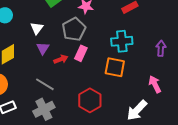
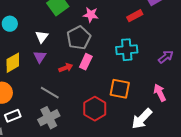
purple triangle: (43, 48) -> (40, 57), moved
purple arrow: (161, 48) -> (166, 57), turned 49
orange square: (115, 67) -> (120, 89), moved

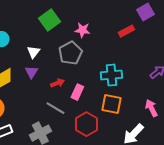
cyan cross: (127, 50) -> (111, 75), moved
pink rectangle: (86, 62) -> (77, 92), moved
gray line: (50, 93) -> (55, 108), moved

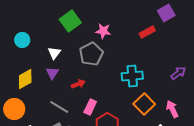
pink rectangle: (77, 92) -> (90, 107), moved
orange square: (111, 104) -> (144, 104), moved, turned 35
gray line: (55, 108) -> (59, 107), moved

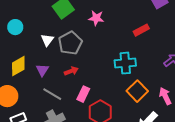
red rectangle: (147, 32) -> (141, 30), moved
gray pentagon: (91, 54) -> (70, 43), moved
purple triangle: (52, 73) -> (42, 70), moved

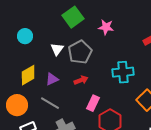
cyan cross: (125, 63) -> (123, 72), moved
purple triangle: (42, 70) -> (52, 79), turned 32
gray line: (52, 94) -> (50, 103), moved

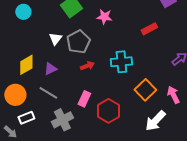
cyan circle: (25, 36) -> (23, 12), moved
red arrow: (81, 80) -> (87, 66), moved
pink rectangle: (93, 103) -> (84, 99), moved

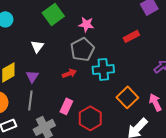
gray pentagon: (78, 42) -> (82, 49), moved
purple triangle: (50, 69) -> (32, 76), turned -32
gray line: (48, 93) -> (30, 100), turned 66

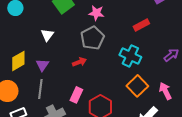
cyan cross: (103, 69) -> (130, 56), moved, turned 30

